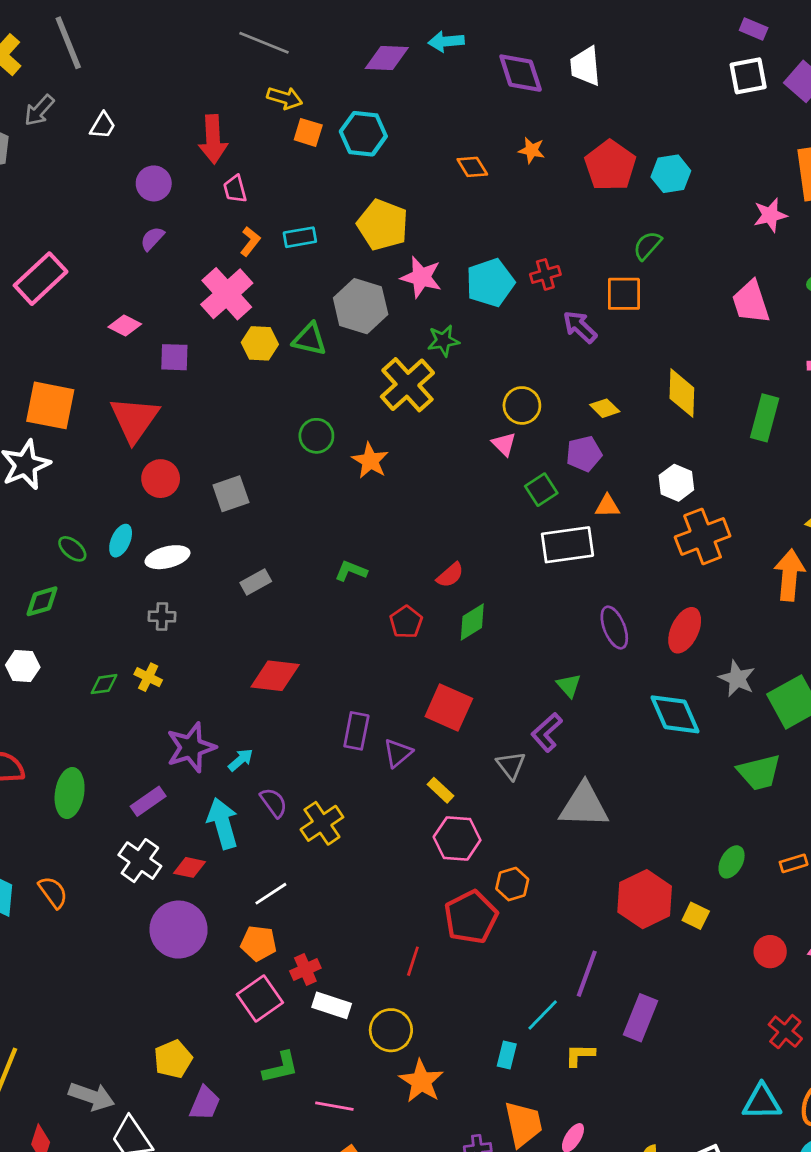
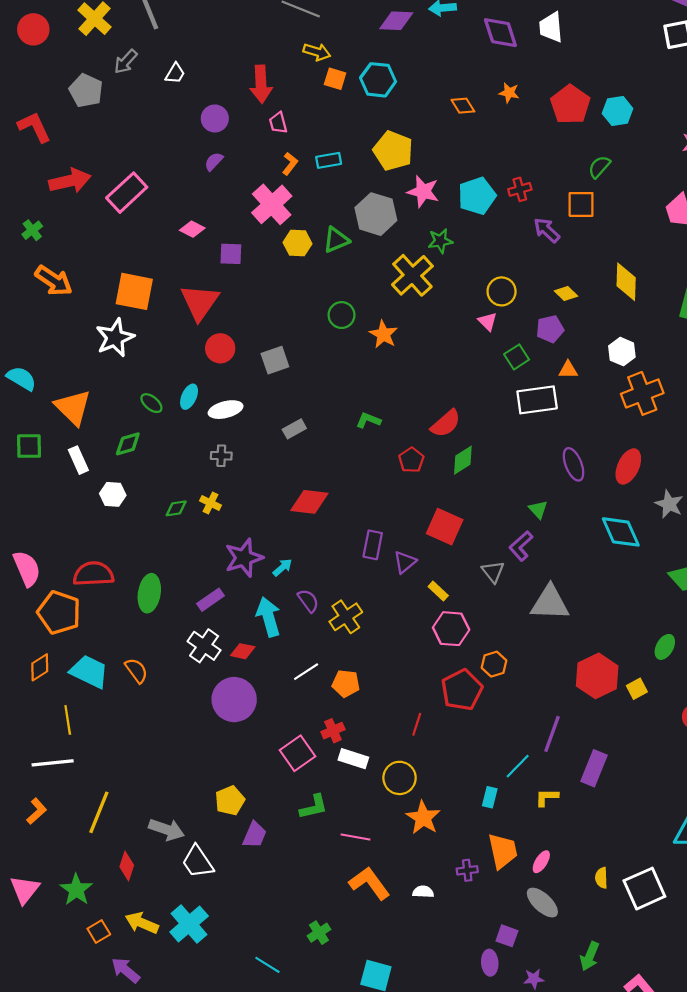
green triangle: (310, 339) -> (336, 240), turned -36
red semicircle: (450, 575) -> (446, 424), size x1.4
yellow square: (696, 916) -> (637, 689), turned 36
orange pentagon: (259, 943) -> (346, 683), moved

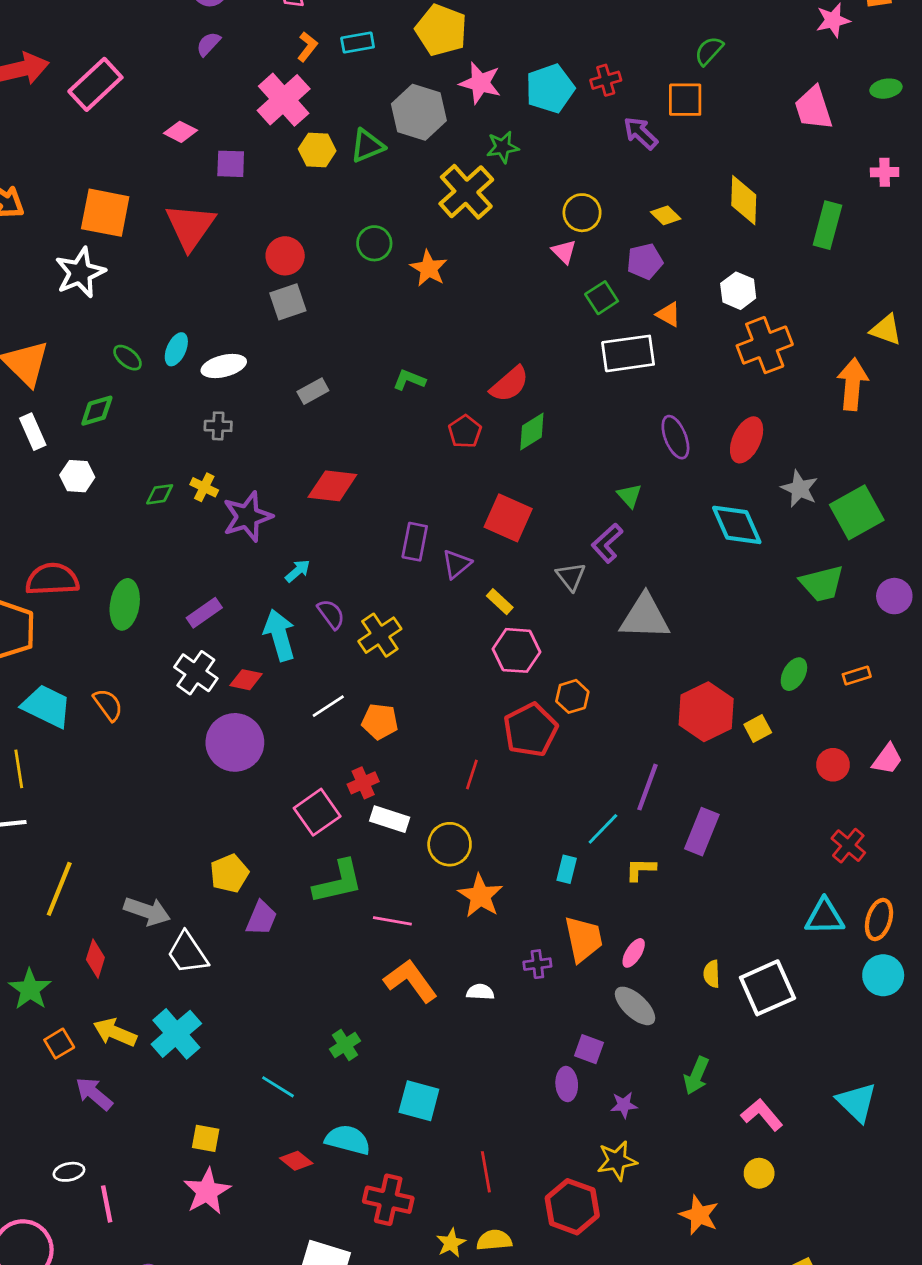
red circle: (220, 348) -> (285, 256), moved
orange triangle: (568, 370) -> (668, 314), turned 30
purple star: (244, 558) -> (247, 517), moved
green L-shape: (314, 807) -> (338, 882), size x1.4

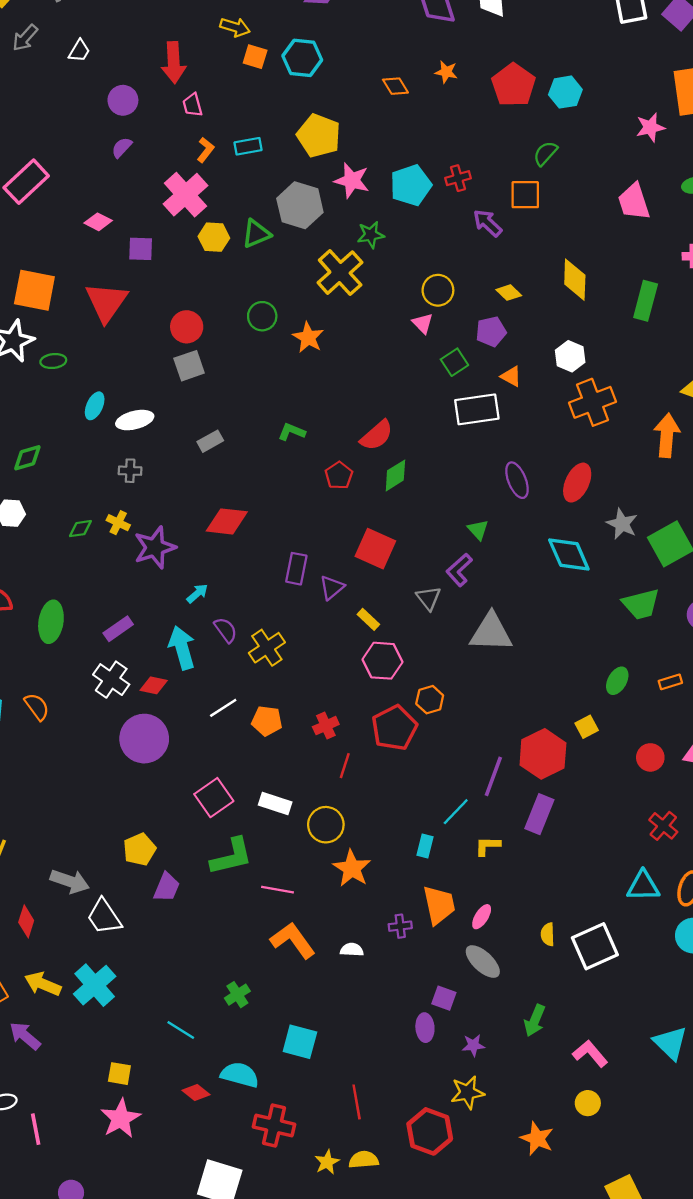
green ellipse: (128, 358) -> (53, 361), moved, turned -45
red hexagon: (706, 712) -> (543, 754), moved
red cross: (363, 783) -> (326, 726), moved

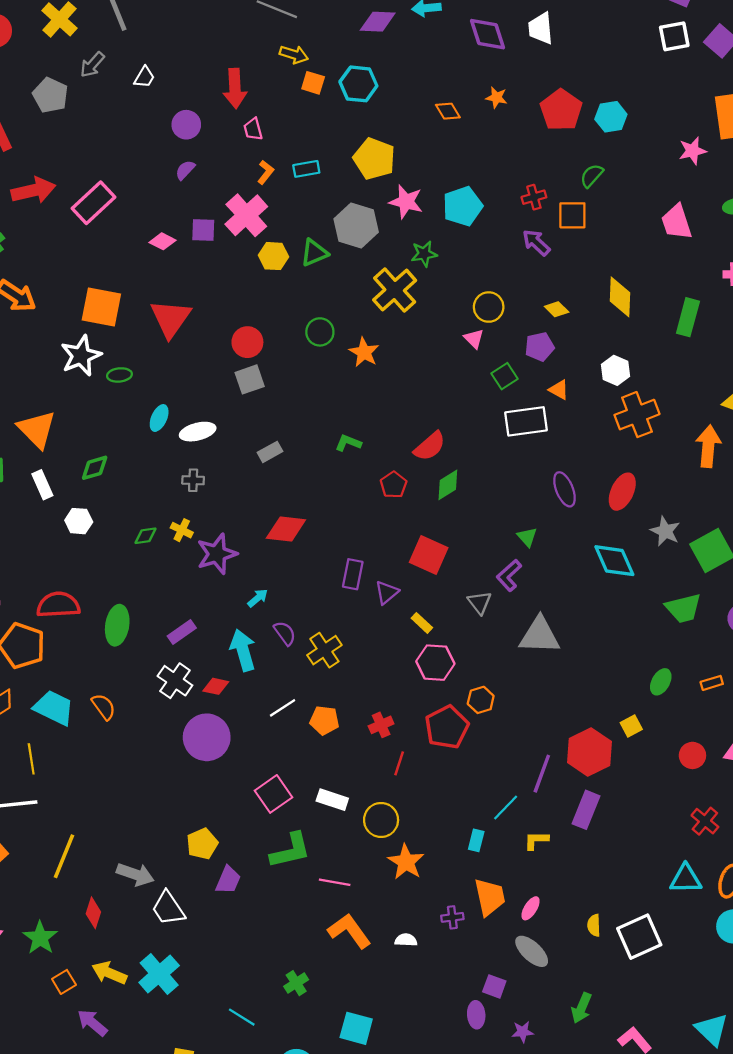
red cross: (458, 178) -> (534, 197), moved
purple square: (141, 249) -> (203, 230), moved

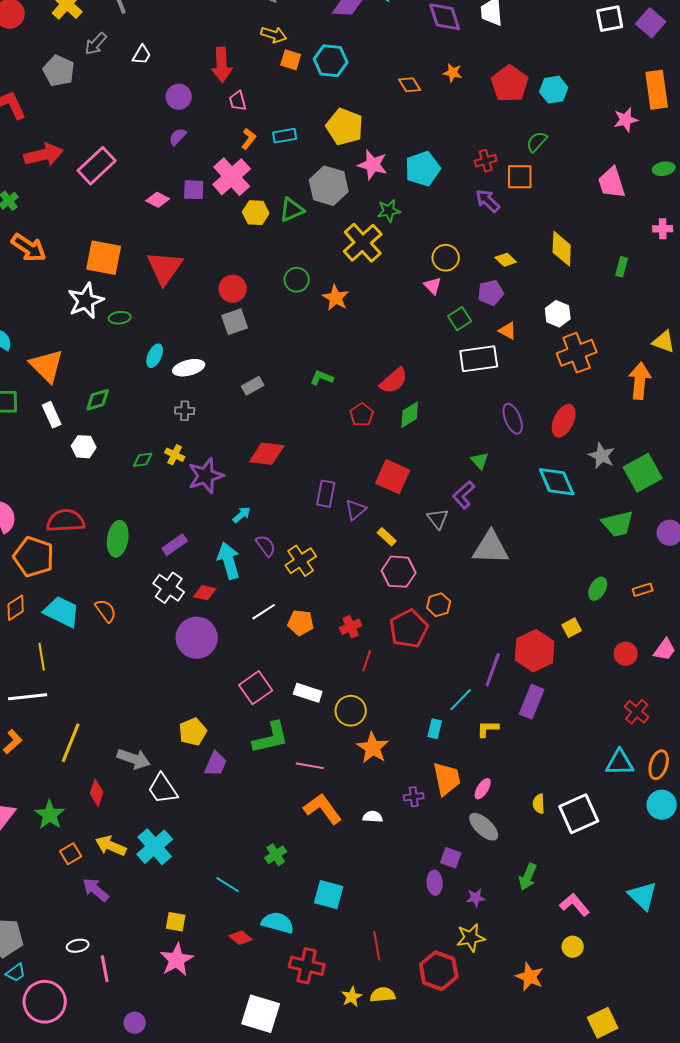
green rectangle: (688, 317) -> (622, 267), size x0.6

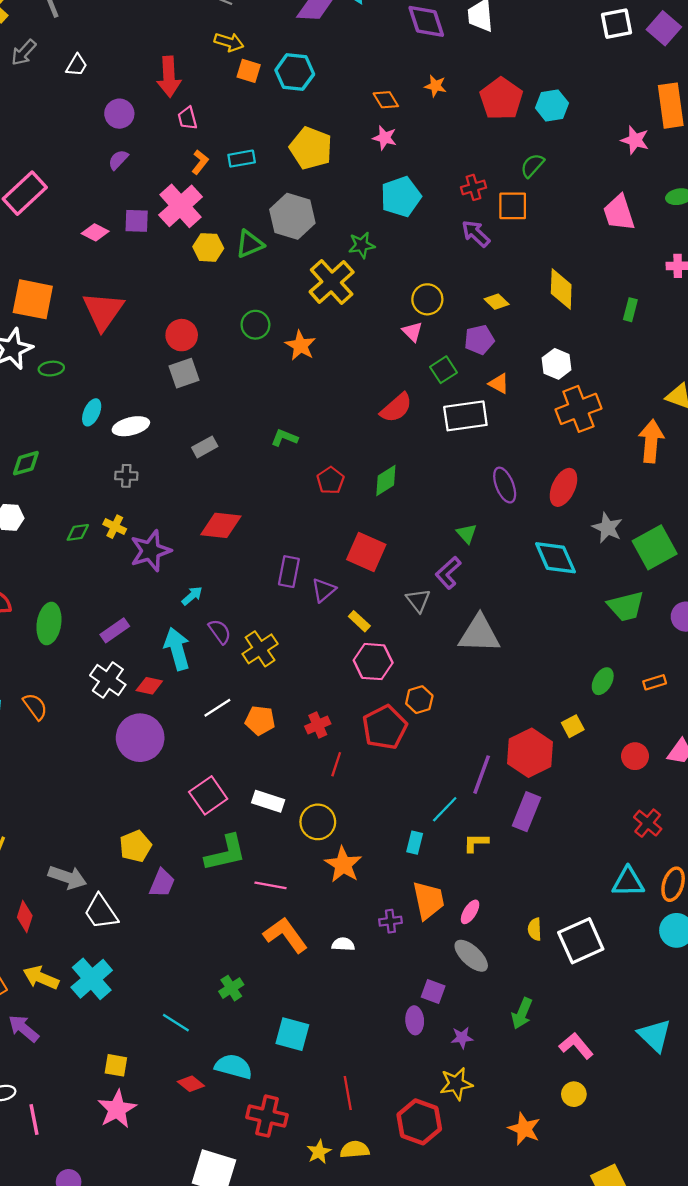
pink star: (626, 120) -> (635, 140), turned 30
pink star: (373, 165) -> (385, 138), moved, size x0.7
red semicircle: (394, 381) -> (396, 408), moved

